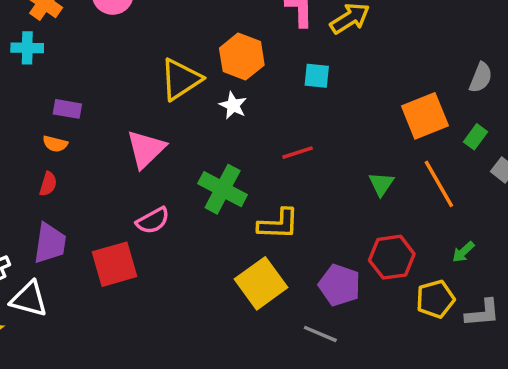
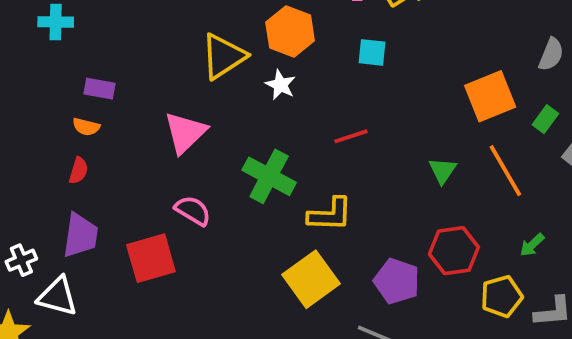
pink semicircle: (153, 221) -> (193, 211), turned -120

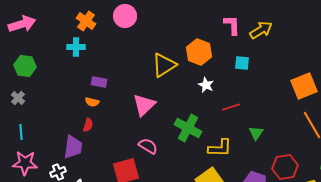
white star: (281, 85) -> (206, 85), moved
green triangle: (442, 171) -> (256, 133), moved
purple trapezoid: (80, 235) -> (73, 147), moved

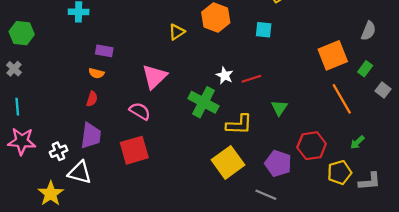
yellow triangle: (164, 65) -> (177, 32), size x0.6
white star: (206, 85) -> (225, 75), moved
pink semicircle: (148, 146) -> (140, 111), moved
purple trapezoid: (73, 147) -> (91, 136), moved

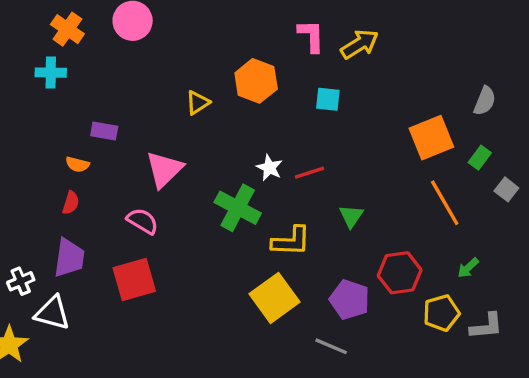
purple rectangle: (104, 51) -> (104, 131), moved

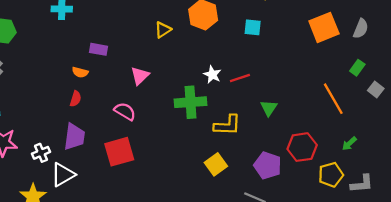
orange square: (431, 138) -> (324, 27), moved
pink triangle: (164, 169) -> (140, 76), size x0.7
green cross: (238, 208) -> (191, 102), turned -32
yellow square: (274, 298) -> (216, 164), size x0.7
white triangle: (52, 313) -> (63, 175), turned -45

